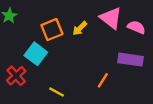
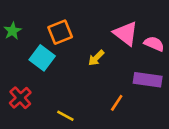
yellow arrow: (80, 28) -> (96, 58), moved
orange square: (52, 30) -> (60, 32), moved
cyan square: (36, 54) -> (42, 58), moved

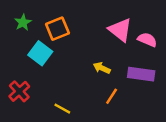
green star: (13, 31) -> (23, 22), moved
yellow arrow: (96, 58) -> (102, 68), moved, turned 70

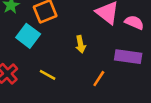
yellow arrow: (102, 68) -> (81, 44), moved, turned -126
yellow line: (62, 109) -> (48, 75), moved

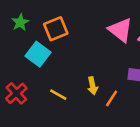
yellow arrow: (81, 44) -> (93, 86), moved

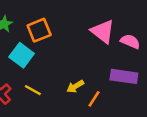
yellow arrow: (93, 86) -> (75, 86), turned 70
yellow line: (58, 95) -> (33, 90), moved

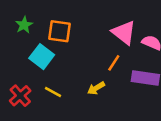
orange square: (39, 30) -> (59, 31), turned 30
orange line: (94, 99) -> (114, 63), moved

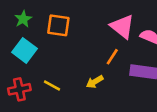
cyan square: (42, 57) -> (24, 50), moved
red cross: (20, 96) -> (19, 89), turned 30

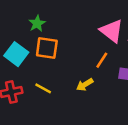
green star: (23, 19) -> (37, 24), moved
orange square: (58, 25) -> (47, 48), moved

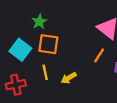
yellow arrow: (85, 85) -> (69, 78), moved
yellow line: (43, 88) -> (45, 72), moved, turned 49

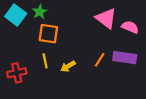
cyan square: (20, 50) -> (16, 15), moved
orange line: (99, 55) -> (100, 60), moved

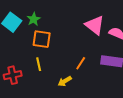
orange line: (100, 60) -> (81, 63), moved
yellow arrow: (68, 66) -> (65, 81), moved

